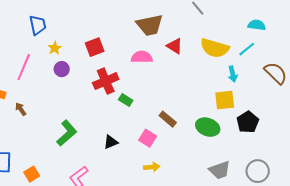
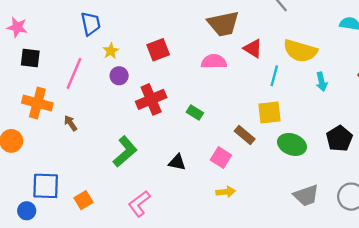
cyan line: (247, 49) -> (274, 76), moved, turned -36
red cross: (106, 81) -> (151, 99), moved
yellow square: (225, 100) -> (269, 112), moved
black triangle: (111, 142) -> (177, 162), turned 35

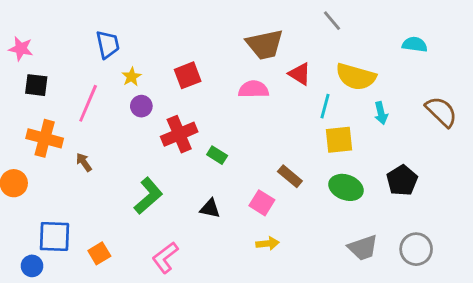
green rectangle: (195, 112) -> (217, 155), moved
yellow square: (269, 112) -> (339, 140), moved

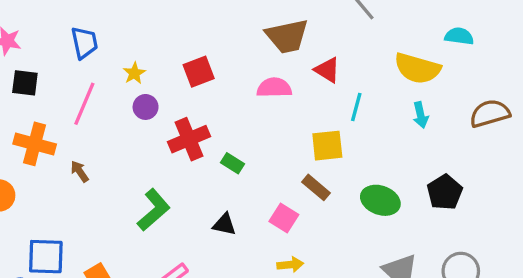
blue trapezoid: (108, 44) -> (84, 43), moved
yellow semicircle: (356, 77) -> (417, 68), moved
brown semicircle: (441, 112) -> (490, 113), turned -60
yellow square: (339, 140) -> (327, 146), moved

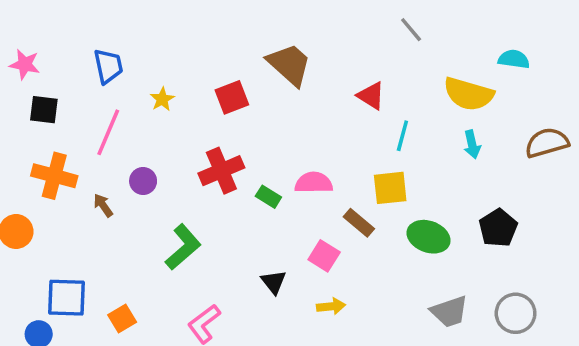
brown trapezoid: (287, 36) -> (289, 64), moved, turned -126
pink semicircle: (274, 88) -> (314, 183), moved
purple circle: (146, 107) -> (143, 181), moved
yellow square: (327, 146) -> (390, 188), moved
black triangle: (224, 224) -> (274, 282), moved, turned 40

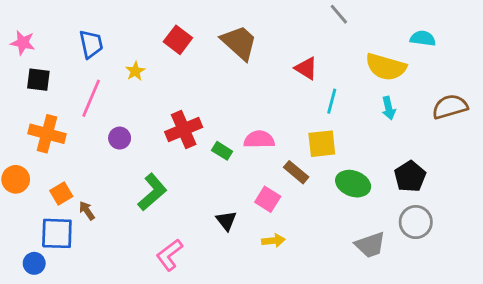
red square: (232, 97) -> (178, 40), moved, turned -32
brown arrow: (103, 205) -> (87, 211), moved
gray circle: (516, 313) -> (416, 222), moved
orange square: (122, 319) -> (61, 194), moved

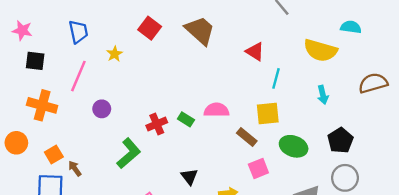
cyan arrow: (389, 108) -> (323, 95), moved
red cross: (184, 129) -> (157, 124), moved, size x0.7
pink square: (268, 199) -> (258, 169), moved, turned 36

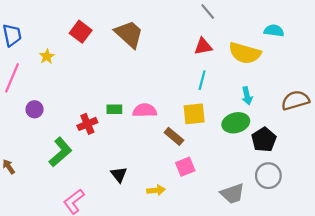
red triangle: (255, 52) -> (203, 46), moved, turned -42
brown semicircle: (373, 83) -> (295, 100), moved
green rectangle: (186, 119) -> (114, 109), moved, turned -32
green ellipse: (294, 146) -> (236, 123), moved, turned -35

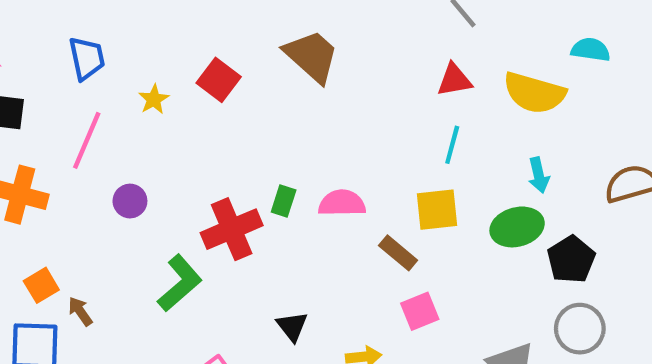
red square: (81, 32) -> (219, 80), moved
green rectangle: (114, 109) -> (284, 201), turned -72
red cross: (87, 124) -> (232, 229), size x1.5

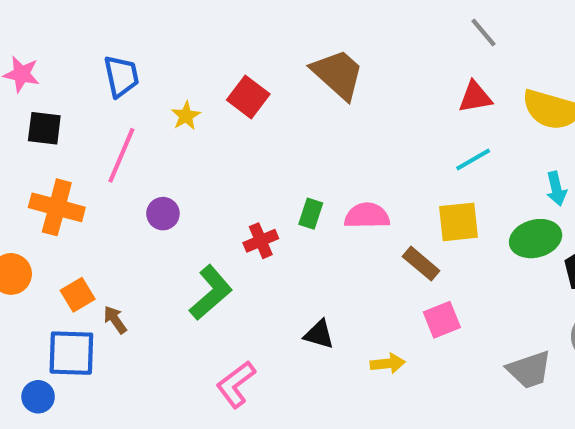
cyan line: (452, 145) -> (473, 159), turned 45
red cross: (232, 229) -> (261, 241), size x0.6
black triangle: (292, 326) -> (319, 334), turned -36

